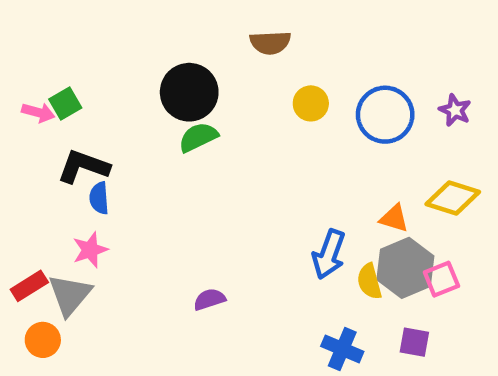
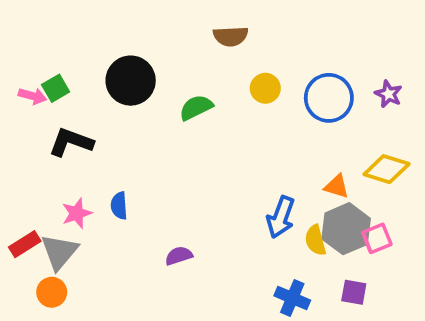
black circle: (189, 92) -> (131, 81), moved
green semicircle: (198, 137) -> (196, 107), moved
blue semicircle: (99, 198) -> (119, 206), moved
orange circle: (43, 340) -> (52, 292), moved

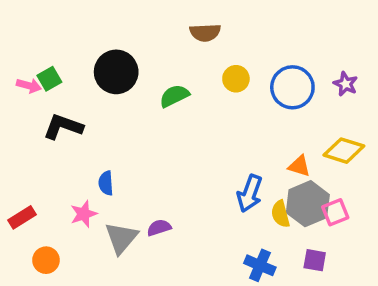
pink star: (77, 213) -> (84, 214), moved
gray triangle: (59, 252) -> (121, 238), moved

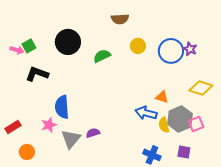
purple star: (346, 84) -> (190, 49), moved
orange triangle: (299, 166) -> (162, 97), moved
blue semicircle: (106, 183) -> (62, 107), size x1.6
blue arrow: (250, 193) -> (146, 113), turned 85

